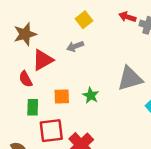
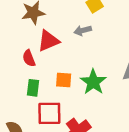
green star: (91, 95) -> (93, 82), size x1.5

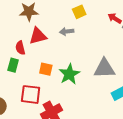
green rectangle: (33, 88) -> (13, 65), moved

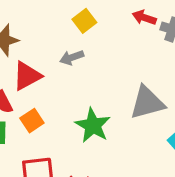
orange square: (46, 69) -> (32, 121), moved, turned -32

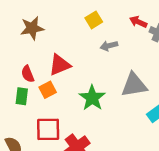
gray arrow: (72, 57) -> (109, 46), moved
red triangle: (27, 76) -> (60, 65), moved

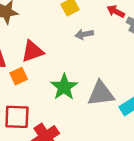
gray triangle: (134, 85) -> (101, 94), moved

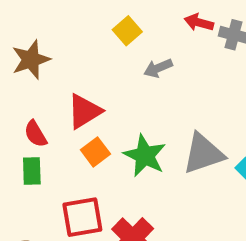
orange square: (19, 76) -> (95, 152), moved

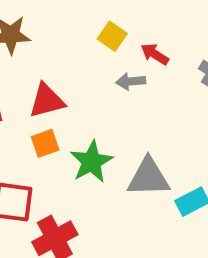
red arrow: (199, 22) -> (155, 54), moved
yellow square: (127, 31) -> (112, 36), turned -32

